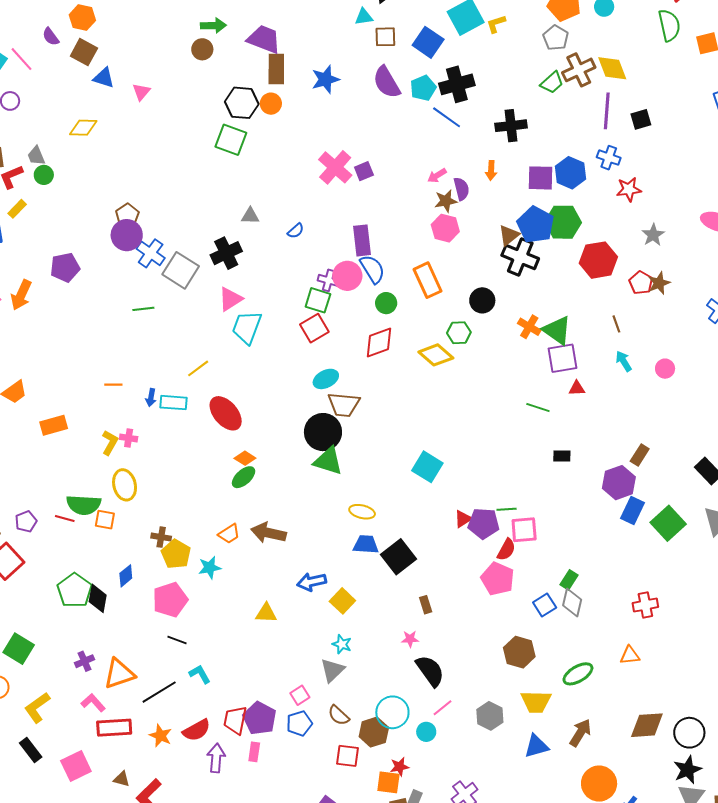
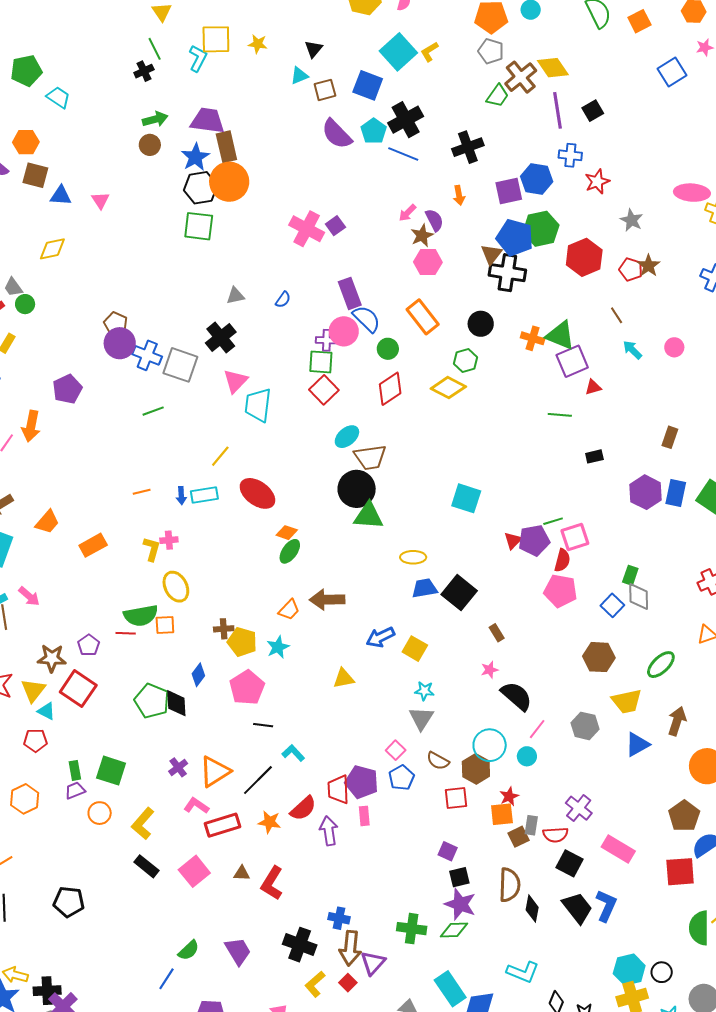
blue star: (325, 79) -> (195, 157), moved
orange circle: (271, 104) -> (229, 182), size x1.8
purple hexagon: (619, 483) -> (646, 492), moved

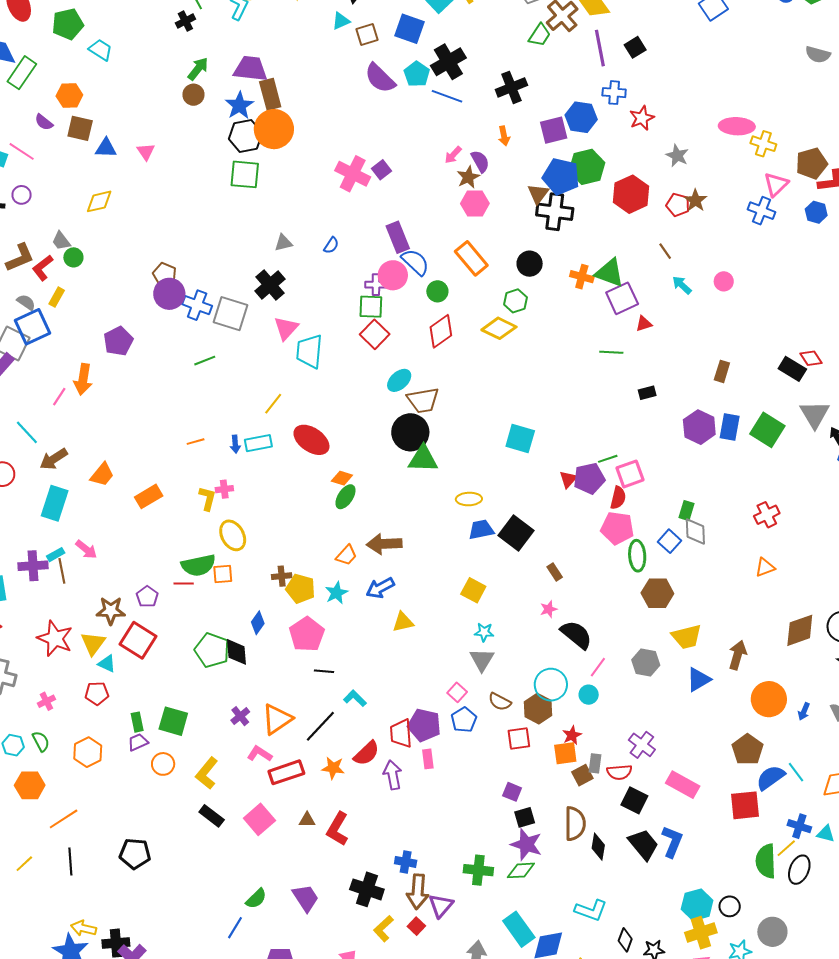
green arrow: (155, 119) -> (198, 69), turned -35
blue arrow: (380, 637) -> (380, 588), moved
green ellipse: (661, 665) -> (637, 556), moved, turned -48

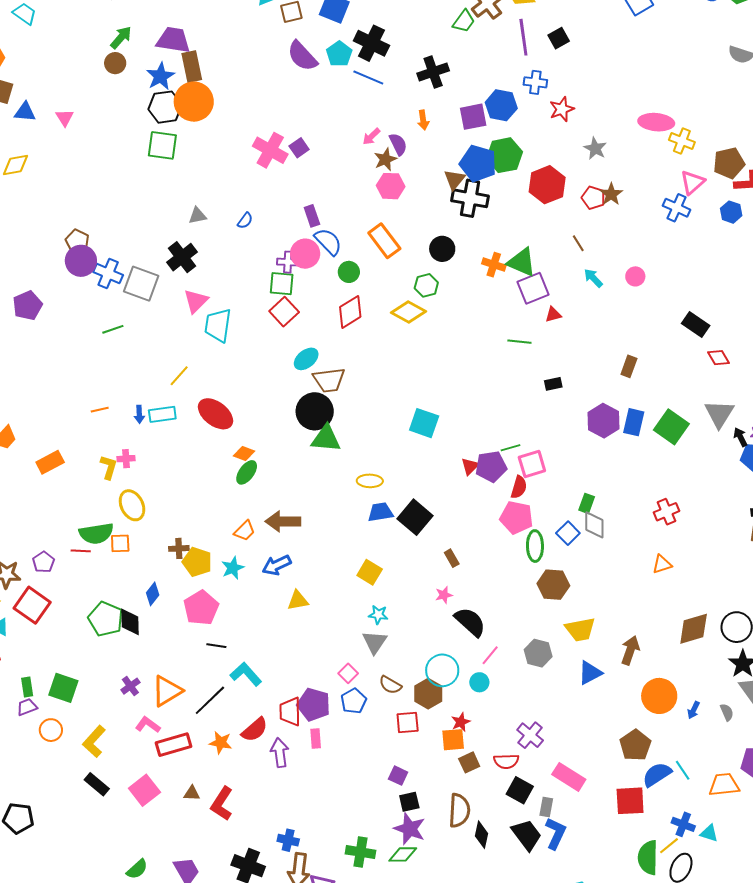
black cross: (448, 62) -> (371, 43), turned -36
purple rectangle: (398, 237) -> (312, 216), size x0.7
black rectangle: (792, 369) -> (696, 324), moved
cyan L-shape: (355, 698) -> (246, 674), size x1.4
gray rectangle: (595, 763) -> (546, 807), moved

